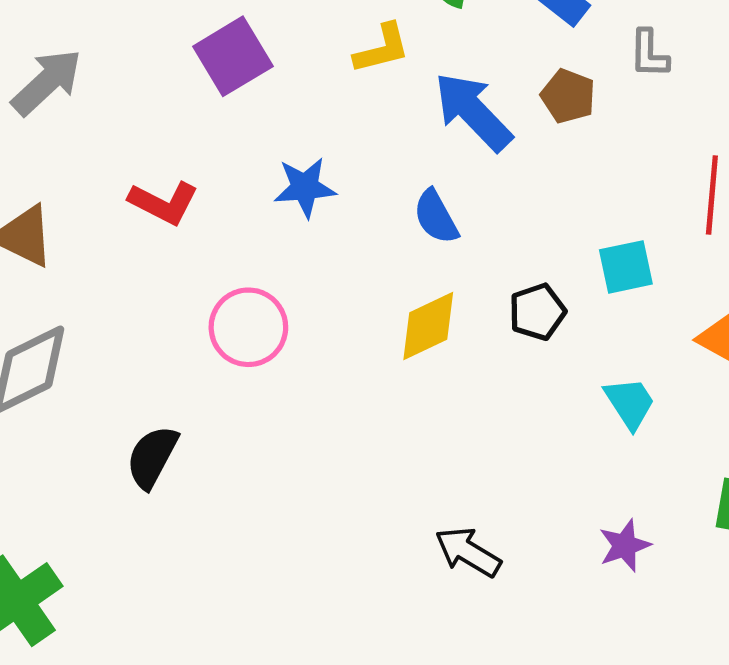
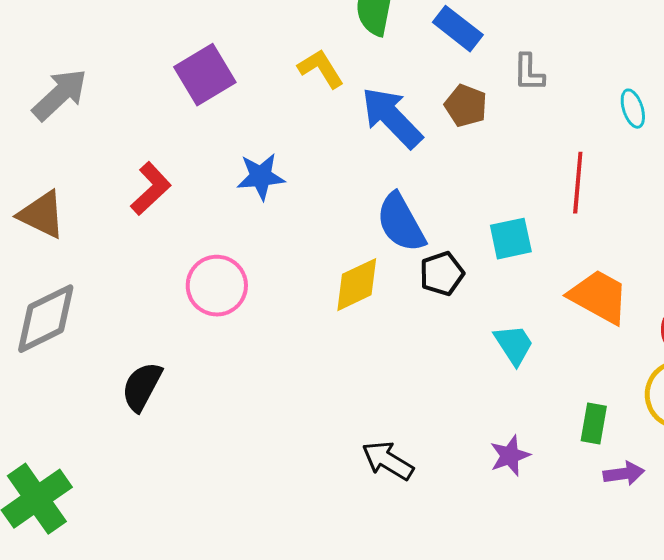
yellow L-shape: (382, 49) -> (321, 69), turned -108
red L-shape: (164, 203) -> (151, 189), turned -70
blue semicircle: (436, 217) -> (401, 223), moved, size x1.4

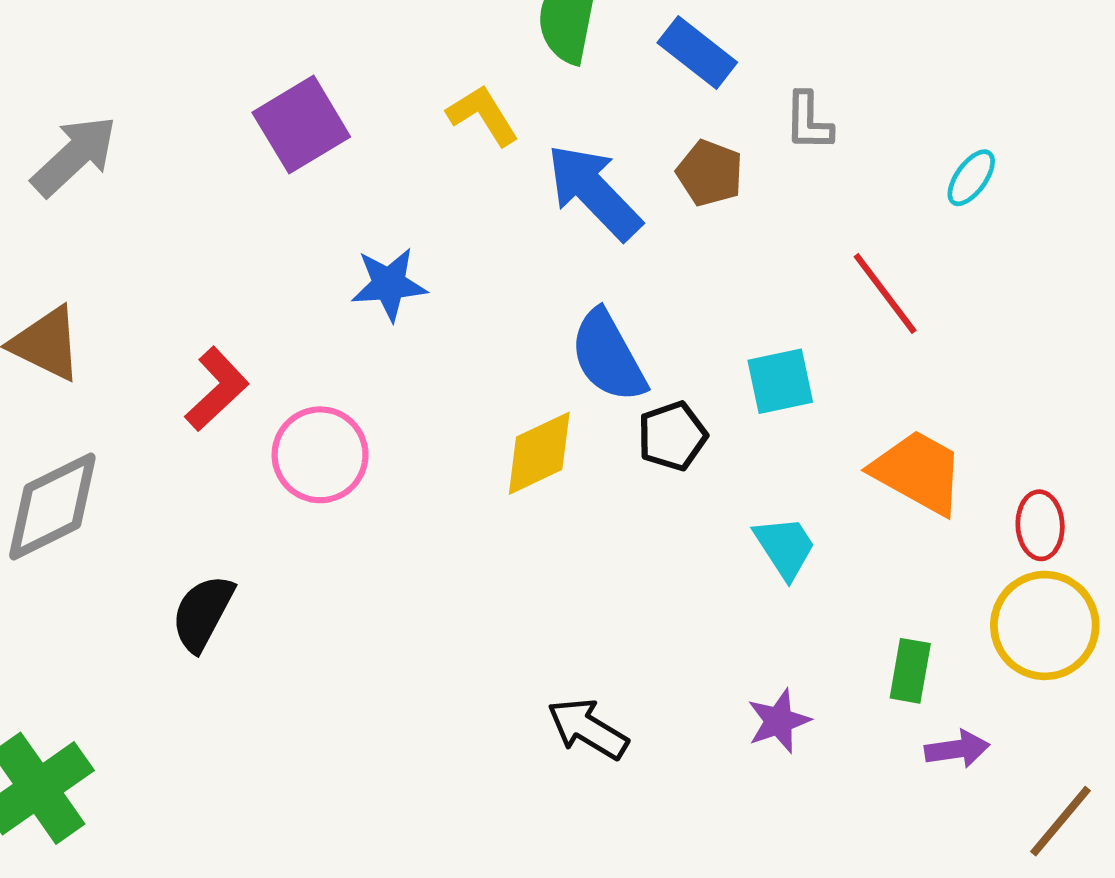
cyan ellipse: (633, 109) -> (971, 178), turned 54
red line: (578, 183) -> (885, 294), turned -42
red L-shape: (151, 189) -> (217, 389), moved

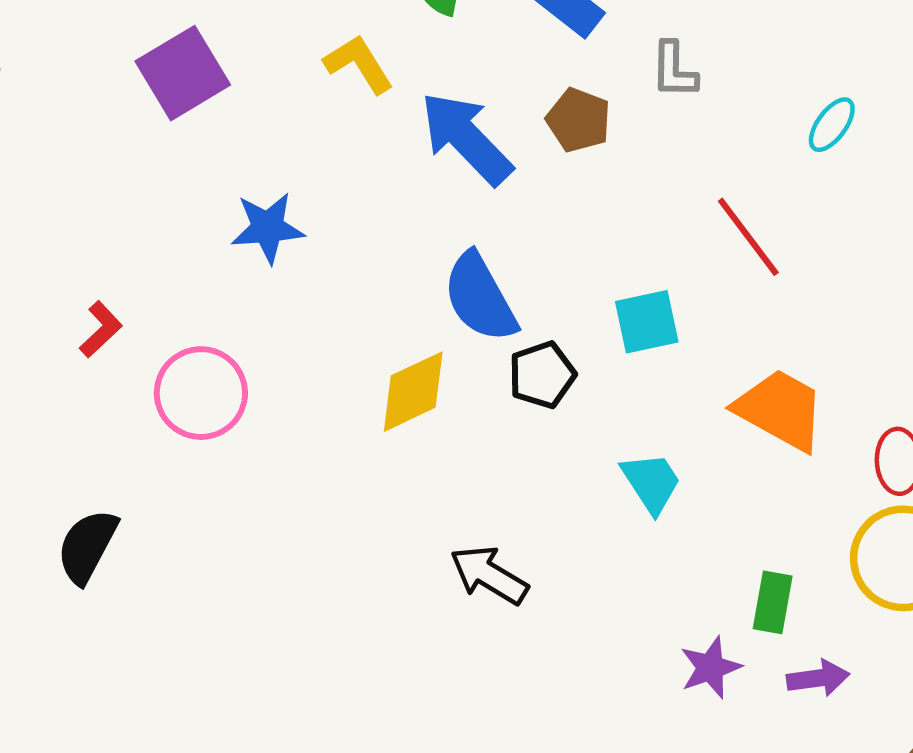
red L-shape: (217, 389) -> (101, 329), size x0.7
purple star: (779, 721) -> (710, 668), moved
black arrow: (588, 729) -> (489, 575), moved

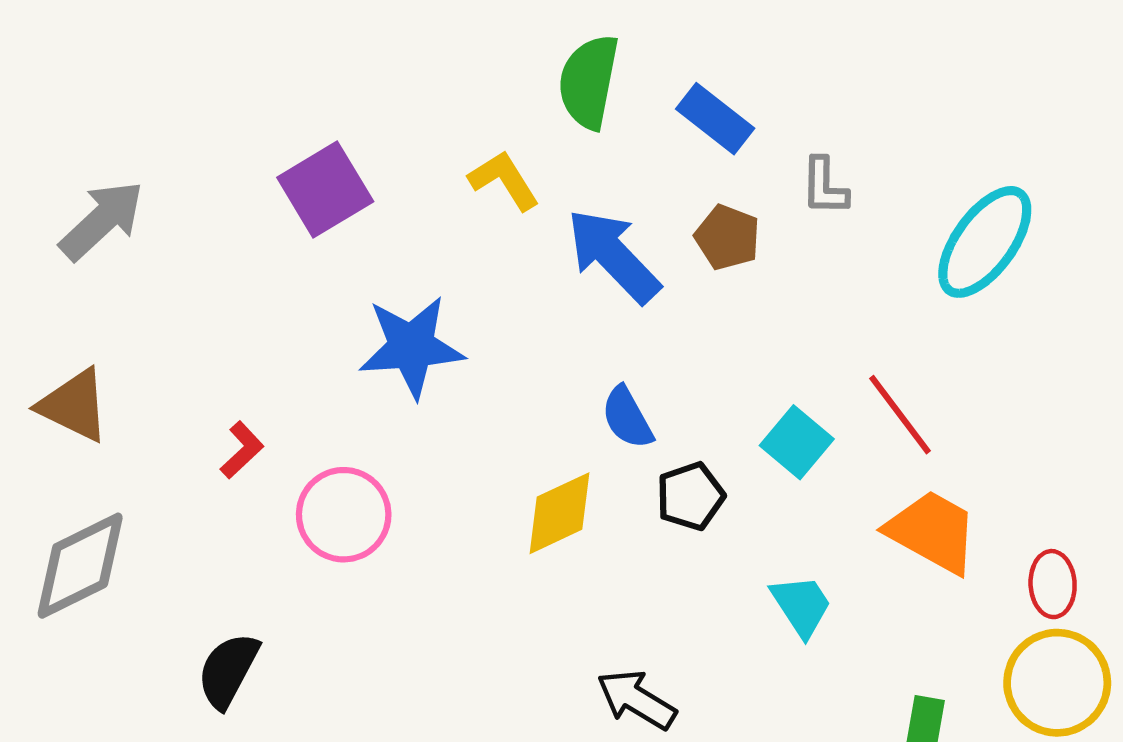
cyan ellipse: (832, 125) -> (985, 242), size x2.0
blue star: (268, 228) -> (411, 347), size x1.4
red line: (748, 237) -> (900, 415), moved
blue semicircle: (480, 298) -> (627, 418), size x0.7
cyan square: (647, 322) -> (797, 442), turned -38

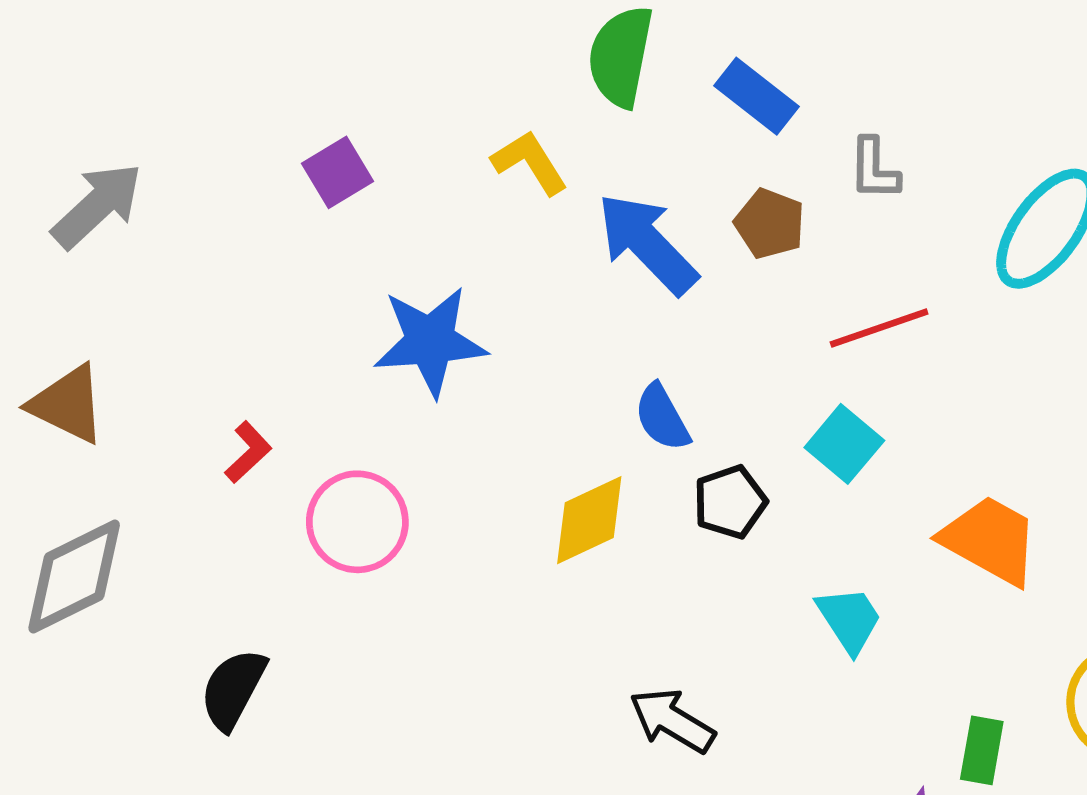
purple square: (325, 190) -> (337, 172), size x0.7
red line: (900, 415) -> (879, 328), moved, turned -72

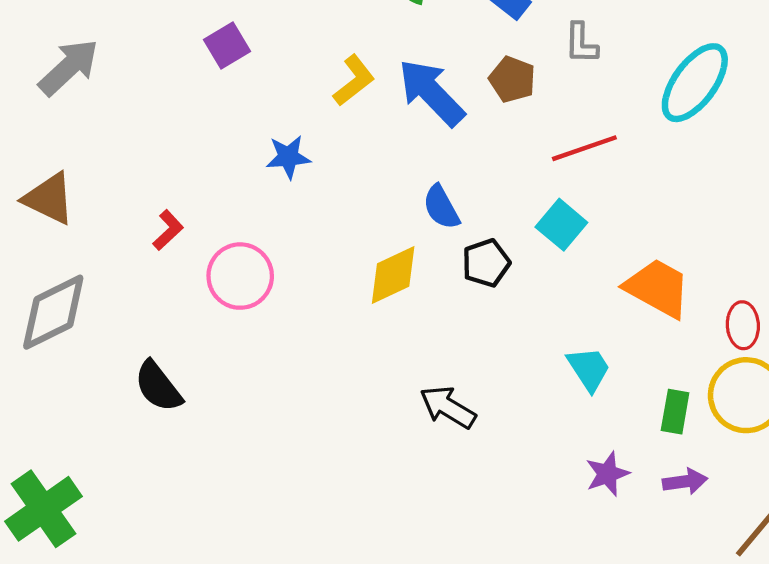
yellow L-shape: (530, 162) -> (354, 80), moved, turned 84
blue star: (430, 341) -> (288, 157), size x0.6
cyan trapezoid: (849, 620) -> (589, 369), moved
black semicircle: (233, 689) -> (158, 386), turned -66
green rectangle: (982, 750) -> (675, 412), moved

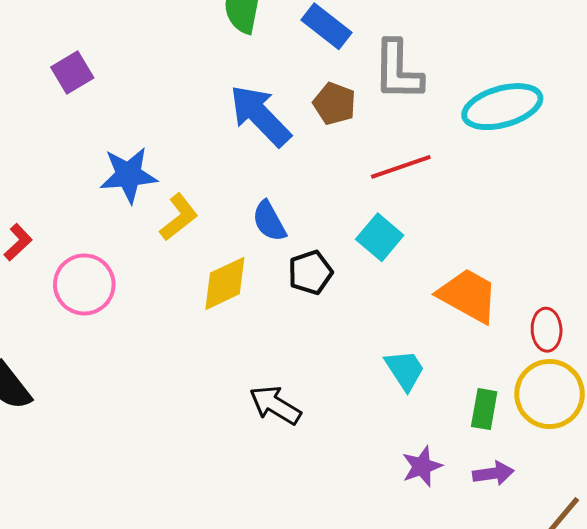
gray L-shape: (581, 43) -> (398, 70), size x1.6
yellow L-shape: (354, 80) -> (179, 217), moved
cyan ellipse: (695, 83) -> (502, 107), turned 38
blue star: (288, 157) -> (128, 175), size x1.4

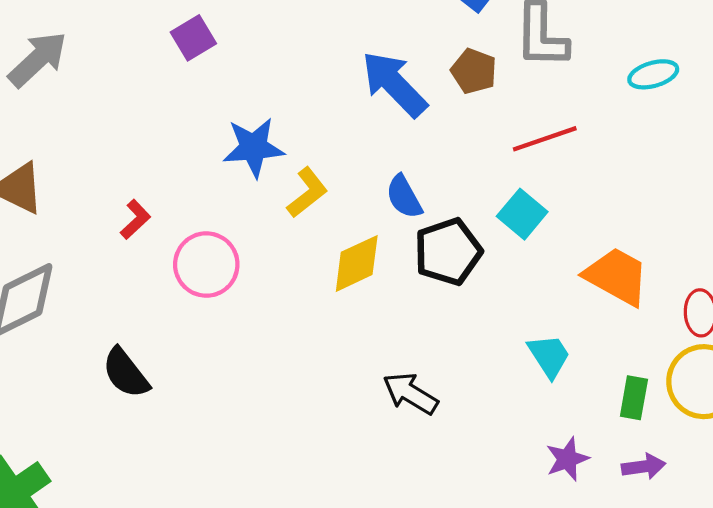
cyan ellipse: (502, 107) -> (653, 74), size x0.6
black pentagon: (310, 272) -> (448, 252), size x1.4

